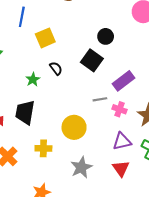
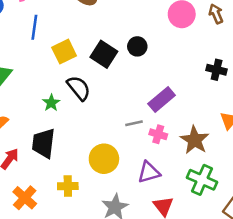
black square: (92, 60) -> (104, 54), moved
black semicircle: (56, 68) -> (79, 88), size x1.5
purple triangle: (122, 141) -> (149, 172), moved

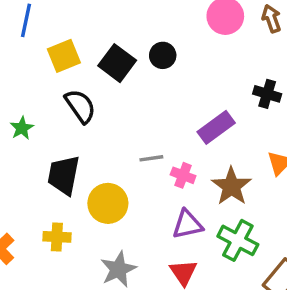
purple rectangle: (162, 99) -> (216, 127), moved
green star: (51, 103) -> (22, 128), moved
black trapezoid: (43, 143) -> (64, 175), moved
purple triangle: (149, 172) -> (188, 225), moved

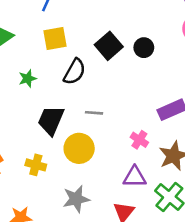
yellow square: (64, 56) -> (55, 38), moved
black semicircle: (80, 106) -> (74, 72), turned 52
gray line: (151, 158) -> (94, 113), moved

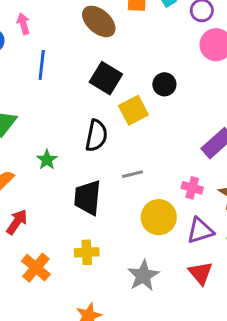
yellow square: (55, 38) -> (133, 110), moved
black square: (109, 46) -> (106, 78), moved
yellow circle: (79, 148) -> (159, 217), moved

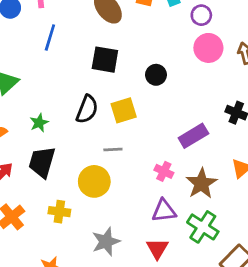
black square: (106, 78) -> (105, 60), turned -32
yellow square: (133, 110) -> (124, 110), moved
black trapezoid: (88, 198) -> (42, 162), moved
yellow circle: (159, 217) -> (94, 181), moved

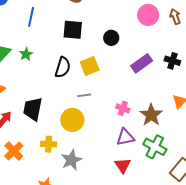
green star: (39, 123) -> (26, 54), moved
purple rectangle: (193, 136) -> (142, 63), moved
gray star: (106, 242) -> (71, 160), moved

